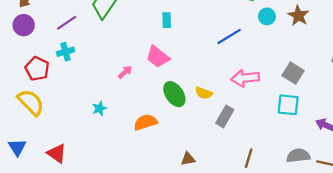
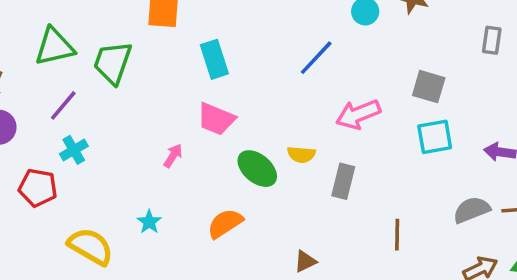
cyan rectangle: (167, 20) -> (214, 59), size x1.5
yellow semicircle: (31, 102) -> (91, 246), moved

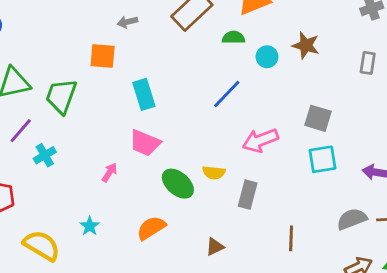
gray rectangle: (492, 40) -> (368, 63), moved
cyan cross: (74, 150) -> (45, 155), moved
brown triangle: (305, 261) -> (215, 247), moved

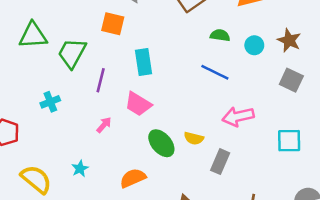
green semicircle: (233, 38) -> (220, 35), moved
blue line: (227, 94) -> (215, 72), turned 64
gray square: (318, 118) -> (291, 80), moved
purple line: (21, 131) -> (101, 80), moved, turned -35

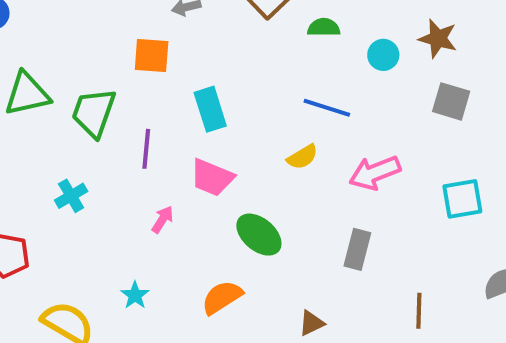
green semicircle: (220, 35) -> (324, 28), moved
yellow semicircle: (194, 138) -> (302, 157), moved, turned -36

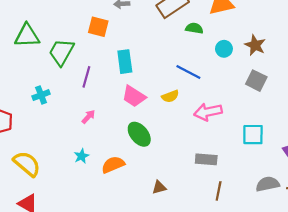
pink trapezoid: (212, 177) -> (134, 96), moved
gray rectangle: (357, 249) -> (206, 159), moved, turned 70
cyan star: (135, 295) -> (82, 156), moved

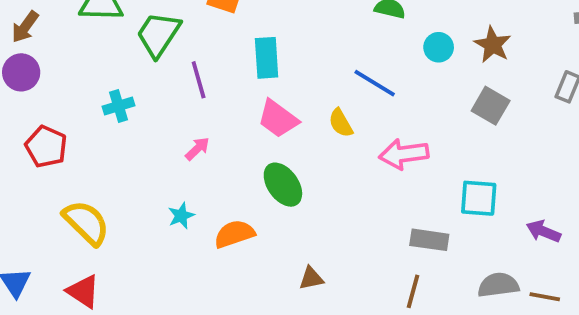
purple line: (86, 77) -> (199, 80), turned -35
yellow semicircle: (170, 96) -> (341, 123), turned 77
gray rectangle: (206, 159) -> (429, 240), moved

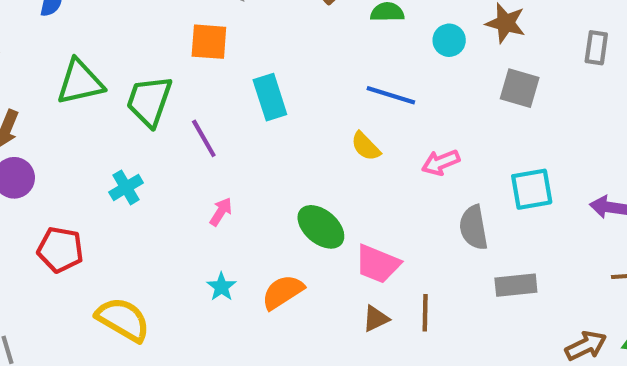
pink trapezoid: (278, 119) -> (378, 264), moved
pink arrow: (404, 154) -> (441, 162), size x0.7
gray rectangle: (429, 240) -> (516, 285), moved
gray semicircle: (498, 285) -> (474, 227), moved, turned -78
brown line: (413, 291) -> (425, 313), moved

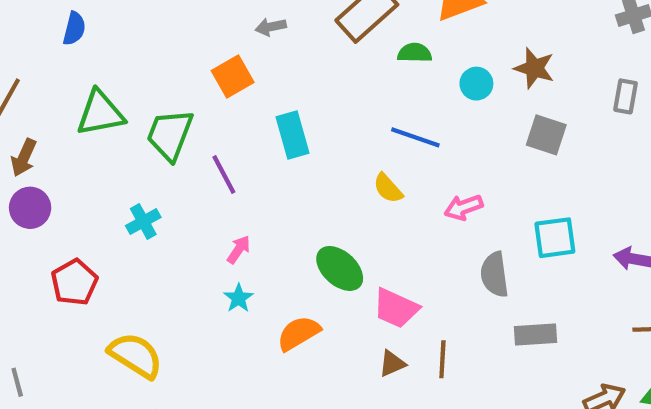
orange square: (209, 42) -> (233, 77), turned -36
red pentagon: (60, 250) -> (74, 282), turned 30
cyan star: (221, 287) -> (239, 298), moved

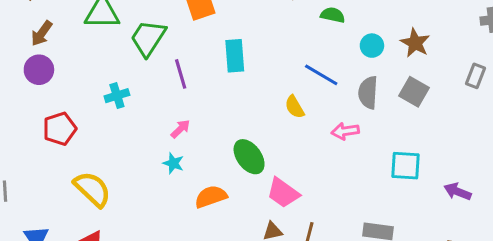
gray semicircle: (495, 275) -> (368, 93), moved
cyan star: (239, 298) -> (173, 163), turned -30

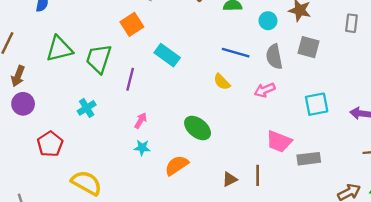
cyan rectangle: (235, 56) -> (167, 55), turned -35
purple line: (181, 74) -> (130, 79), turned 45
pink trapezoid: (283, 193) -> (279, 141), moved

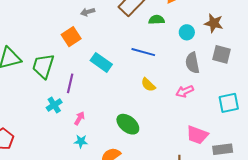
blue line: (236, 53) -> (143, 52), moved
cyan cross: (87, 108) -> (54, 105), moved

